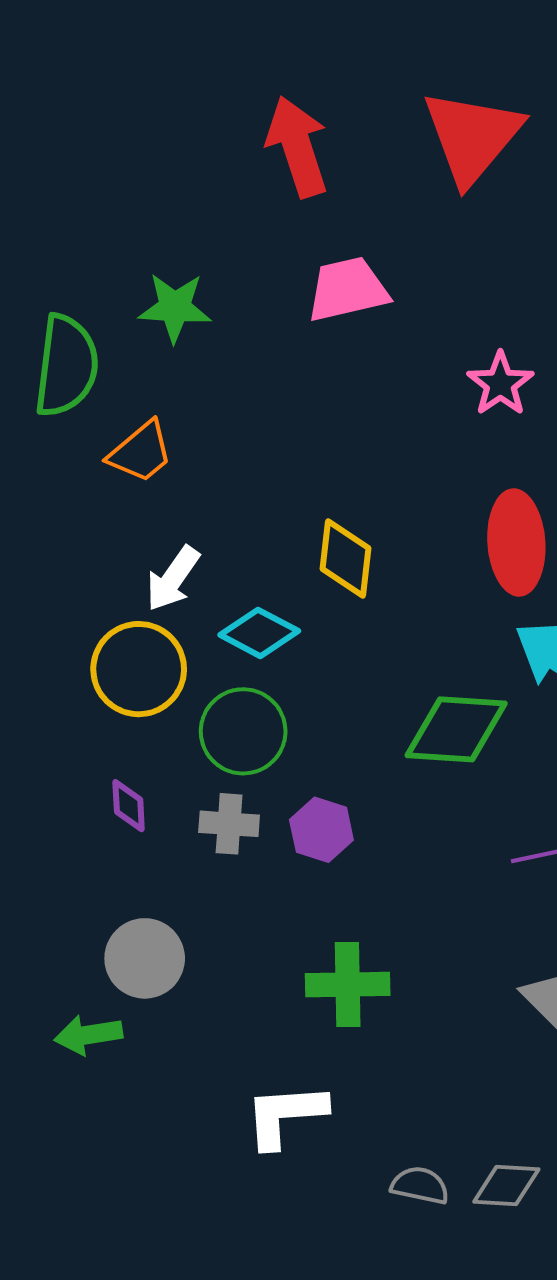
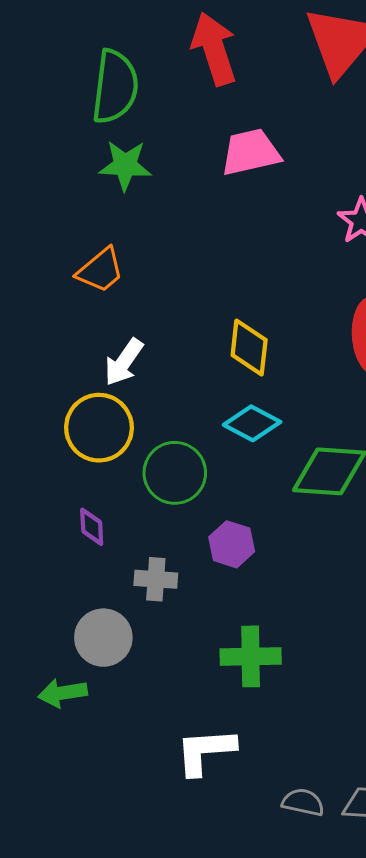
green semicircle: (66, 366) -> (115, 87), moved
cyan diamond: (259, 633) -> (252, 423), moved
gray cross: (229, 824) -> (156, 579), moved

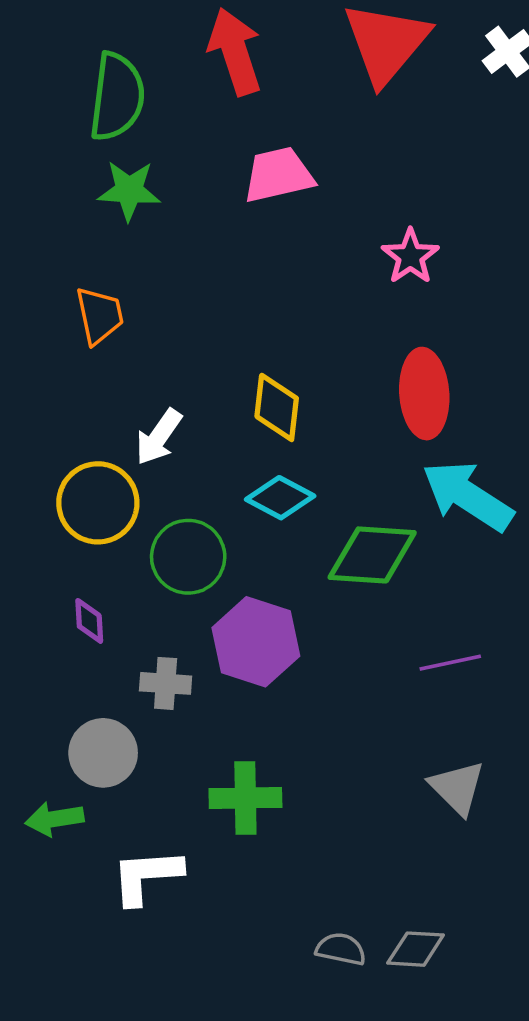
orange trapezoid: (100, 270) -> (100, 315), turned -62
white arrow: (124, 362) -> (159, 437), moved
purple hexagon: (232, 544) -> (256, 642), size x1.6
green cross: (251, 656) -> (245, 798), moved
white L-shape: (205, 751) -> (146, 876), moved

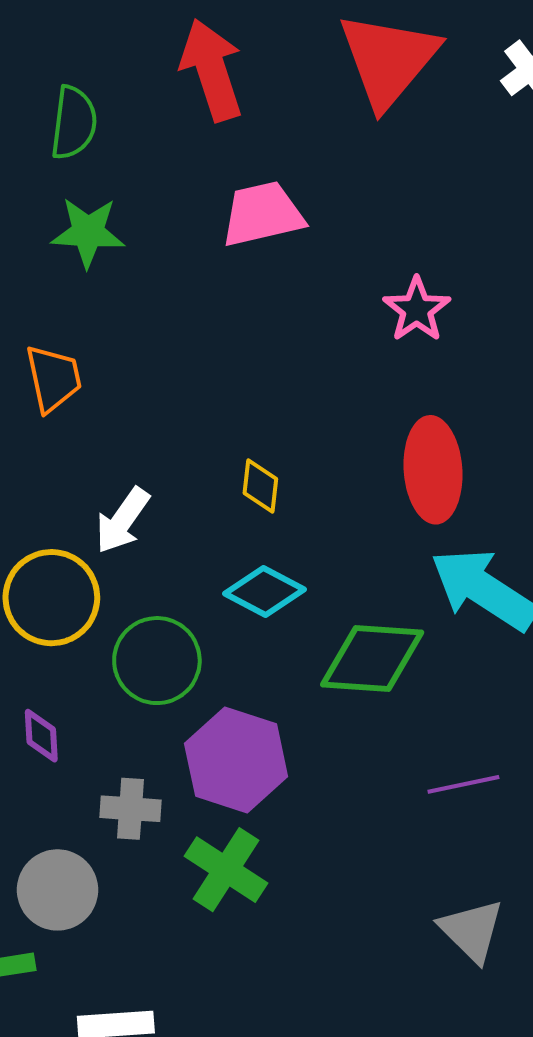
green semicircle: (117, 97) -> (74, 123), size x0.7
yellow diamond: (277, 407) -> (260, 486), size x0.7
green cross: (245, 798) -> (226, 870), moved, turned 34

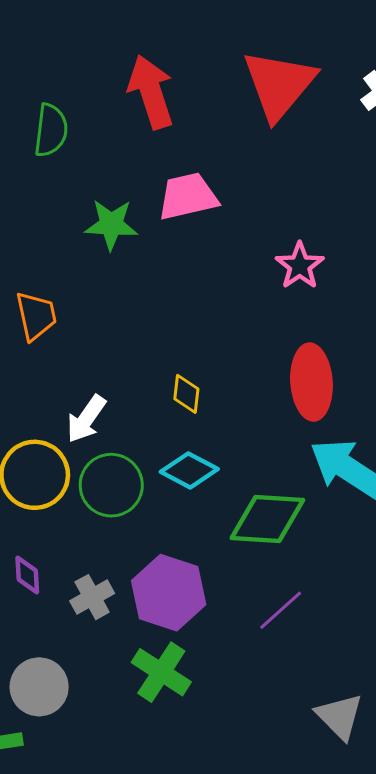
green star: (88, 232) -> (111, 224), moved
green circle: (157, 661) -> (111, 485), moved
purple line: (463, 784) -> (281, 610), moved, turned -30
gray cross: (131, 809) -> (92, 597), moved, turned -33

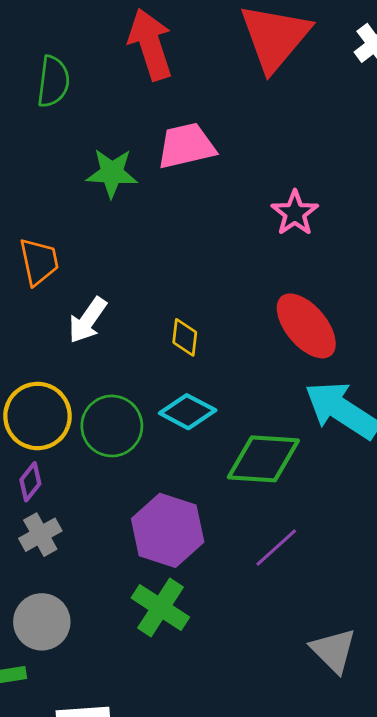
red ellipse: (311, 382) -> (306, 326), turned -36
white arrow: (86, 419) -> (88, 320), moved
purple diamond: (27, 575) -> (30, 482), moved, turned 42
gray cross: (92, 597) -> (40, 535), moved

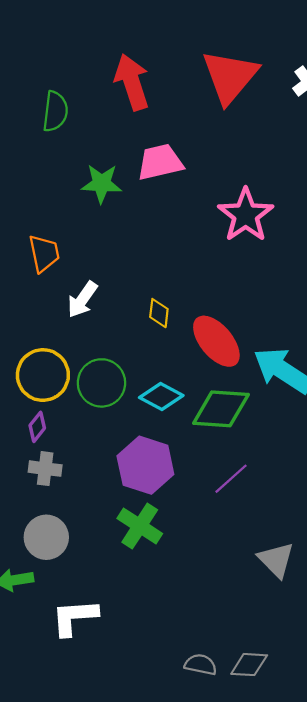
pink star: (295, 213) -> (246, 215), size x1.5
red ellipse: (306, 326) -> (216, 341), moved
cyan diamond: (188, 412) -> (161, 396), moved
gray cross: (40, 535) -> (45, 469), turned 36

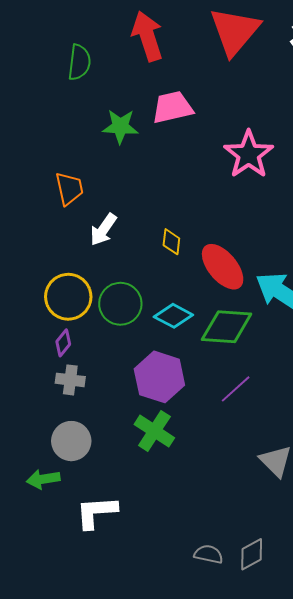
gray diamond: (249, 665) -> (252, 554), turned -32

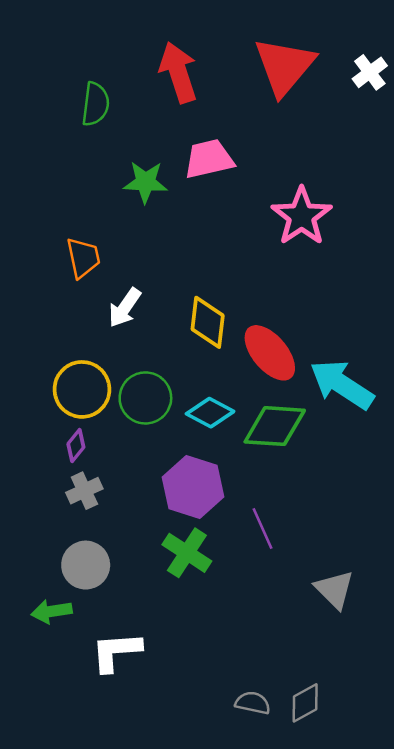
yellow diamond: (171, 242) -> (208, 322), size x1.6
gray cross: (70, 380) -> (84, 491), turned -32
purple line: (236, 389) -> (262, 528), moved, turned -72

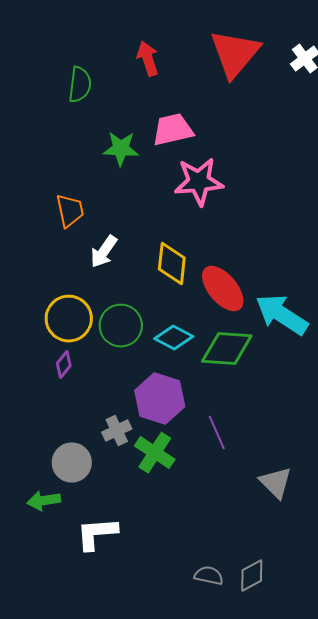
red arrow: (178, 72) -> (148, 59), size x0.7
pink star: (302, 216) -> (199, 182), moved, turned 30
gray cross: (84, 491) -> (117, 431), moved

